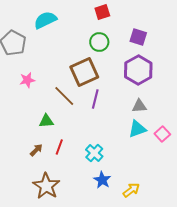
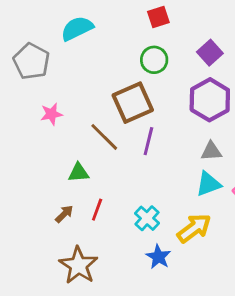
purple square: (138, 37) -> (210, 53), turned 30
yellow arrow: (131, 190) -> (194, 228), moved, size x1.4

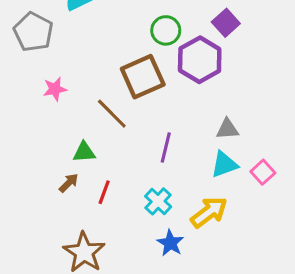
purple hexagon: (210, 100) -> (200, 60), moved
purple line: (148, 141) -> (166, 148), moved
brown arrow: (64, 214) -> (69, 183), moved

